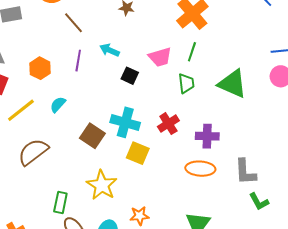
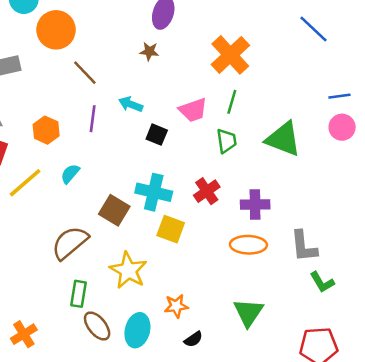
brown semicircle: (33, 152) -> (70, 243), moved

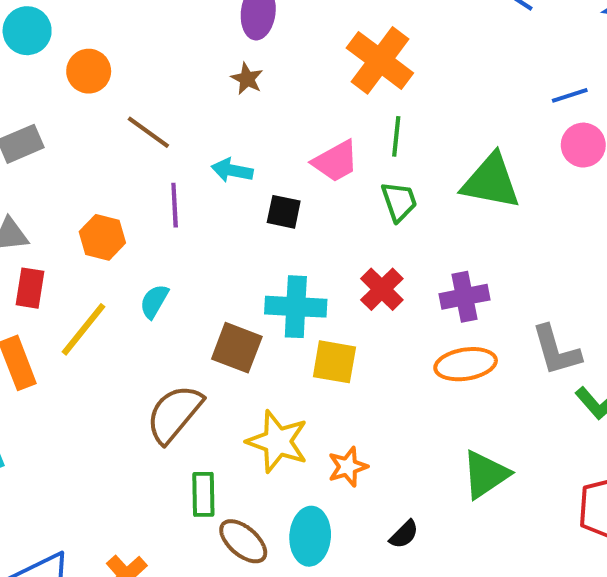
orange circle: (56, 30) -> (89, 71), size x0.7
brown star: (149, 51) -> (247, 79), turned 30
orange star: (176, 306) -> (348, 467), moved
green triangle: (248, 312) -> (486, 474), turned 32

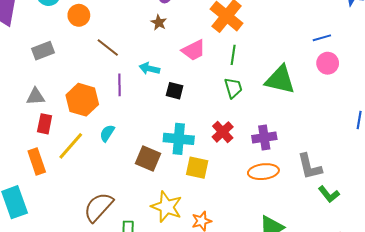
pink trapezoid: (336, 161) -> (194, 50), moved
orange hexagon: (102, 237) -> (82, 100), size x1.4
brown semicircle: (174, 414) -> (98, 207), moved

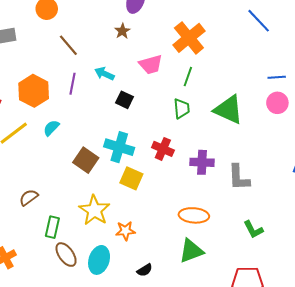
red cross: (223, 132) -> (163, 149), turned -35
gray L-shape: (310, 167) -> (239, 177), moved
orange ellipse: (263, 172) -> (194, 215), moved
brown semicircle: (98, 207) -> (29, 197), size x0.6

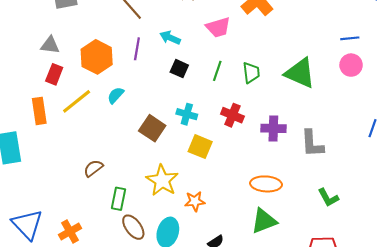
green line: (188, 77) -> (217, 71), moved
black square: (124, 100) -> (179, 69), moved
cyan cross: (119, 147) -> (187, 114), size x0.7

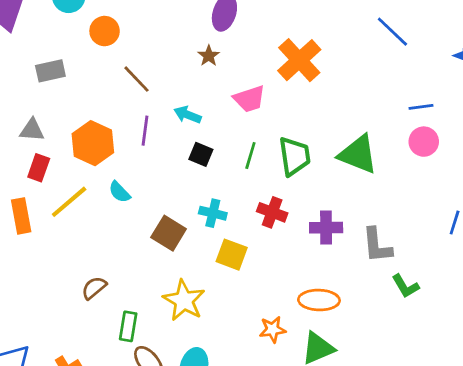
green trapezoid: (251, 73) -> (294, 156), size x1.4
cyan semicircle: (116, 95) -> (119, 192), turned -84
green L-shape: (328, 198) -> (405, 286), moved
orange star: (195, 201) -> (273, 329), moved

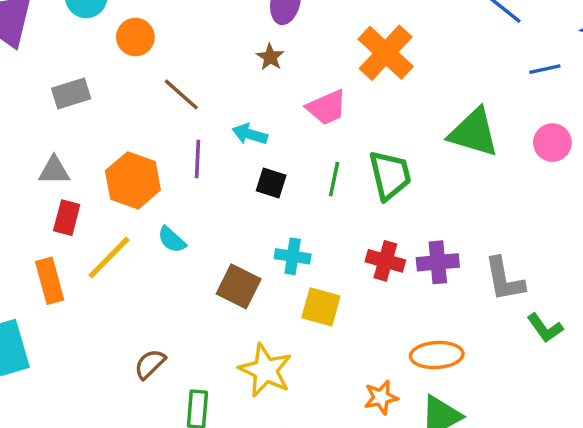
blue line: (421, 107) -> (545, 69), moved
green triangle: (358, 154) -> (474, 133), moved
red cross: (272, 212) -> (385, 261), moved

